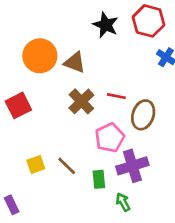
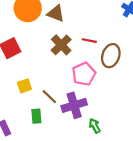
yellow square: (36, 165) -> (24, 86), moved
purple cross: (132, 166) -> (74, 105), moved
green rectangle: (99, 179) -> (36, 116), moved

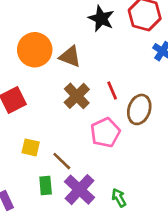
red line: (89, 41) -> (112, 90), turned 56
yellow square: (24, 86) -> (31, 147), turned 32
purple cross: (74, 105) -> (79, 190), moved, turned -30

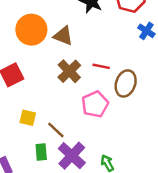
red line: (112, 90) -> (101, 66), turned -56

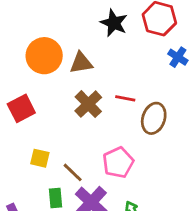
brown triangle: (63, 36) -> (81, 63), turned -30
pink pentagon: (95, 104) -> (118, 162), moved

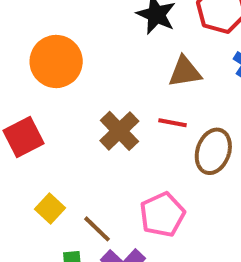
brown triangle: (81, 63) -> (185, 72), moved
yellow square: (40, 158) -> (50, 208), turned 30

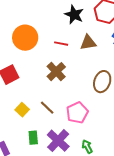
red line: (172, 123) -> (61, 44), moved
brown line: (97, 229) -> (47, 108), moved

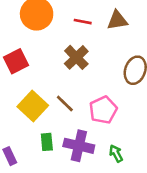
yellow square: (22, 110) -> (33, 106), size x1.6
purple cross: (58, 141) -> (79, 146), turned -30

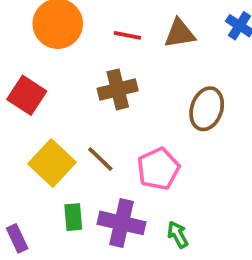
brown cross: (76, 57) -> (118, 89), turned 30
red square: (16, 61) -> (27, 95), turned -30

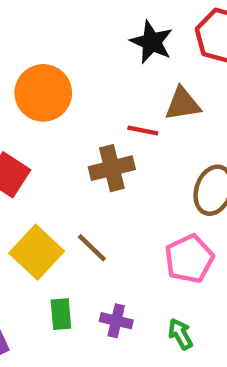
red line: (127, 35) -> (143, 131), moved
pink pentagon: (158, 169) -> (189, 259), moved
purple cross: (122, 223) -> (116, 321), size x0.6

